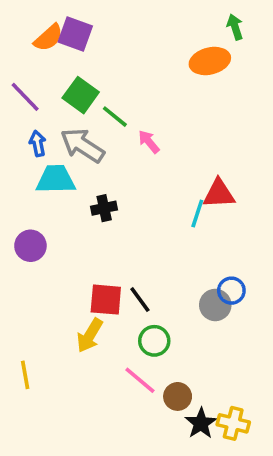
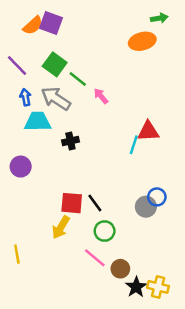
green arrow: (235, 27) -> (159, 18), turned 98

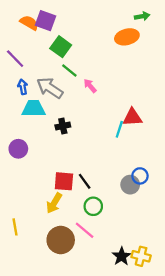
orange semicircle: (33, 25) -> (29, 23), turned -108
green square: (55, 64) -> (61, 47), moved
brown circle: (120, 269) -> (61, 240), moved, size x1.6

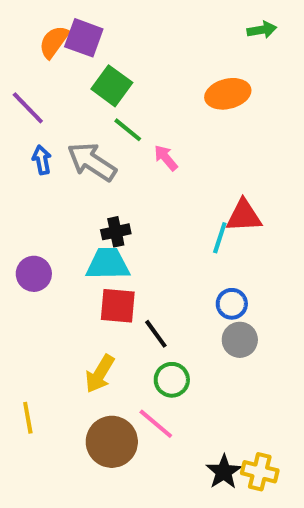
orange semicircle: (29, 23) -> (54, 42), turned -84
orange ellipse: (127, 37) -> (228, 94), moved
cyan trapezoid: (34, 109) -> (108, 264), moved
blue circle: (140, 176) -> (232, 304), moved
red square: (64, 181) -> (118, 306), moved

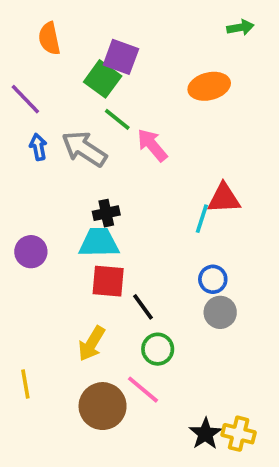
purple square: (84, 38) -> (121, 57), moved
orange semicircle: (54, 42) -> (49, 38), turned -48
pink arrow: (166, 158) -> (152, 145), size x1.4

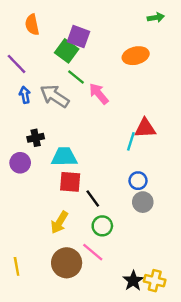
black cross: (106, 213) -> (36, 138), moved
yellow line: (25, 384) -> (17, 266), moved

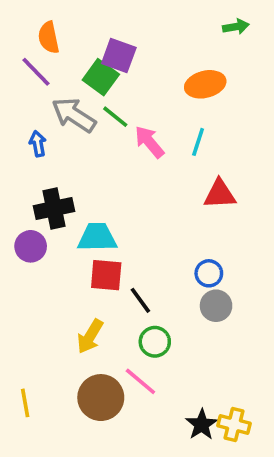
purple line: (17, 64) -> (36, 72), moved
gray arrow: (55, 96) -> (74, 115), moved
black cross: (36, 138) -> (54, 209), size x1.5
cyan line: (131, 141) -> (198, 142), moved

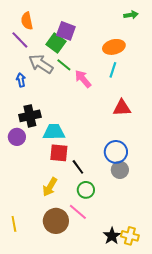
cyan line: (198, 142) -> (113, 70), moved
blue circle: (209, 273) -> (116, 152), size x1.5

